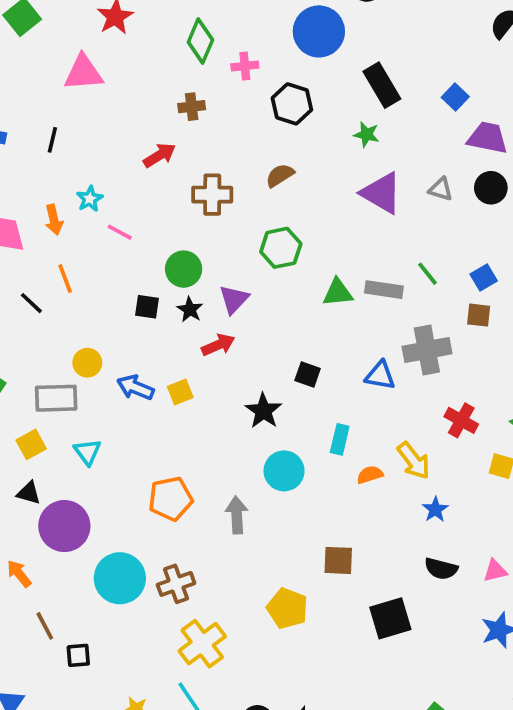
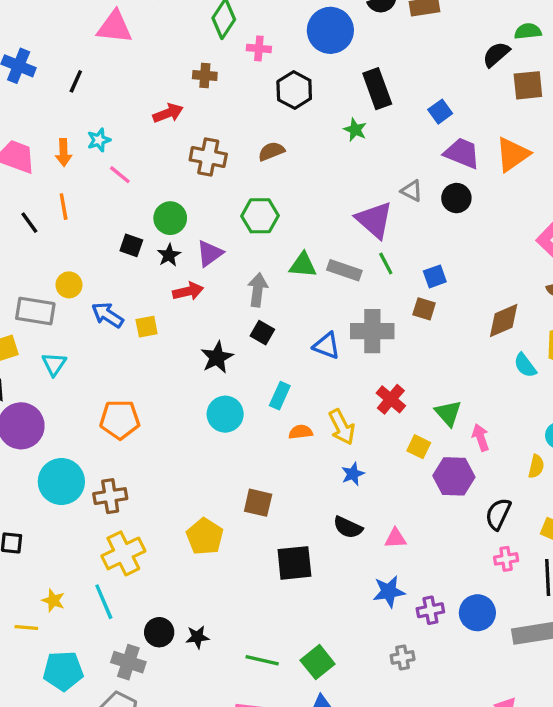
purple triangle: (381, 193) -> (374, 220), moved
gray arrow: (237, 515) -> (258, 290), moved

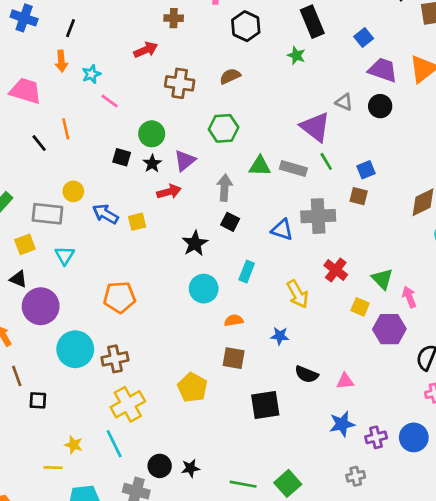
orange arrow: (64, 152) -> (61, 61), moved
orange semicircle: (301, 432) -> (234, 320), moved
blue star: (353, 474) -> (280, 336), moved, turned 30

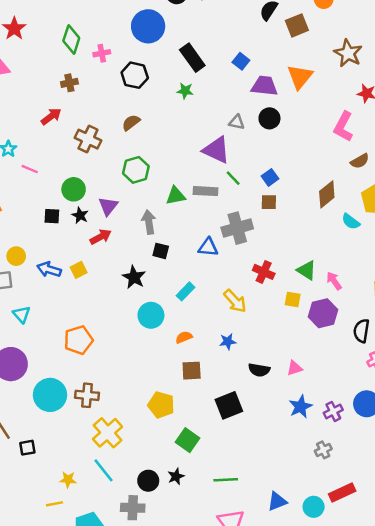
brown cross: (180, 83) -> (88, 139), turned 30
cyan rectangle: (247, 272) -> (185, 291), turned 36
brown cross: (115, 359) -> (87, 395), turned 30
green square: (288, 483) -> (188, 440), moved

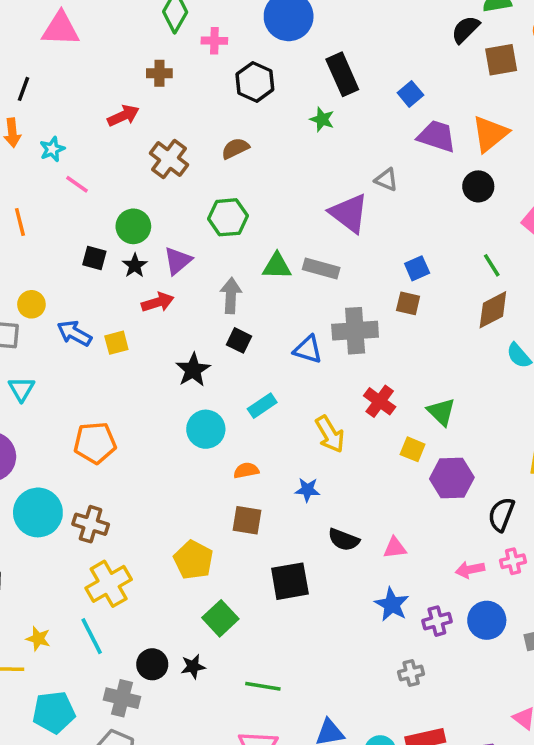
black circle: (269, 118) -> (478, 186), moved
green line: (233, 178) -> (492, 265), moved
pink arrow: (334, 281) -> (470, 570), moved, turned -78
blue star: (301, 407) -> (392, 604), turned -30

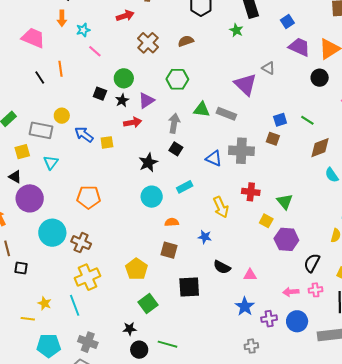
green line: (492, 265) -> (307, 120), moved, turned -32
red cross: (380, 401) -> (251, 192), turned -36
black circle: (152, 664) -> (139, 350), moved

